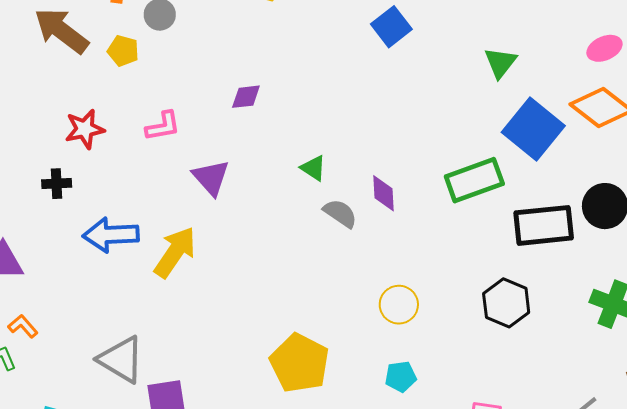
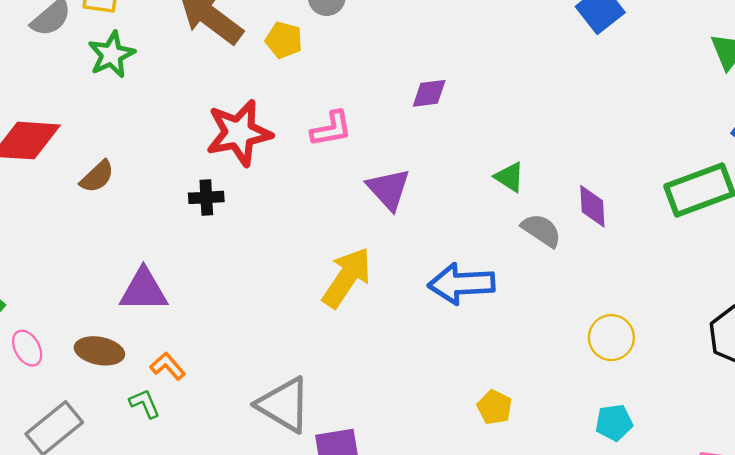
red star: (85, 129) -> (239, 133), size x1.4
blue arrow: (111, 235) -> (461, 284), moved
yellow pentagon: (299, 363) -> (495, 407), size x0.5

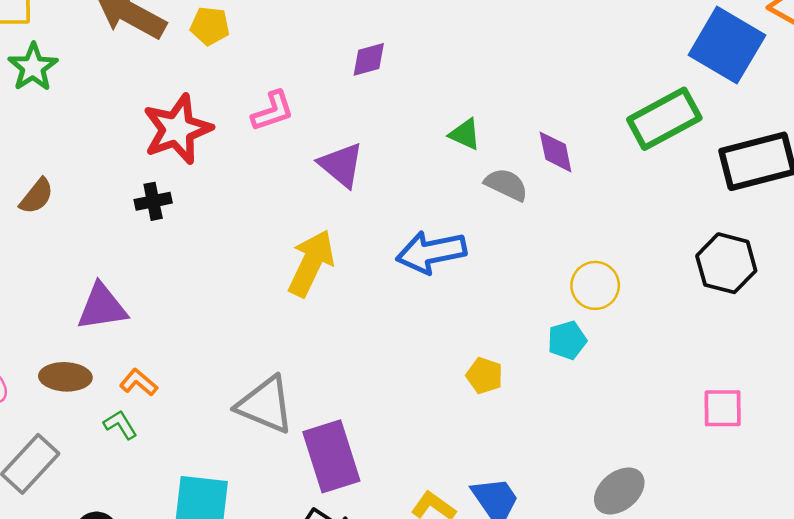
cyan pentagon: (614, 423) -> (567, 340), moved

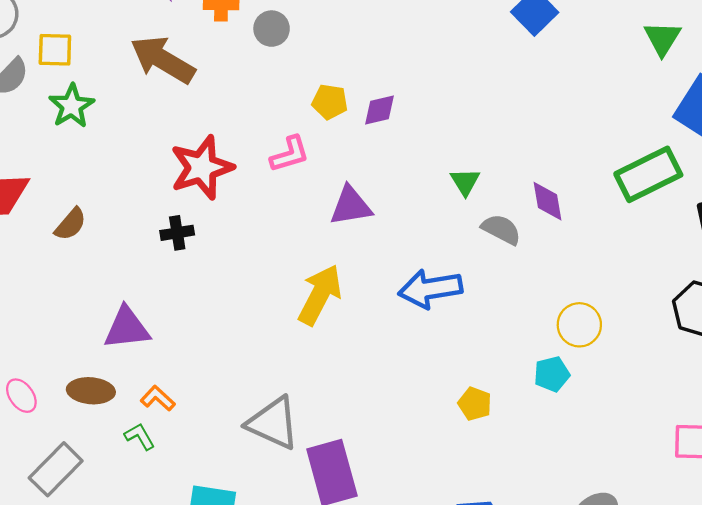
yellow pentagon: (210, 26) -> (330, 102), moved
green triangle: (465, 134) -> (465, 182), turned 32
purple triangle: (341, 165) -> (351, 206), turned -51

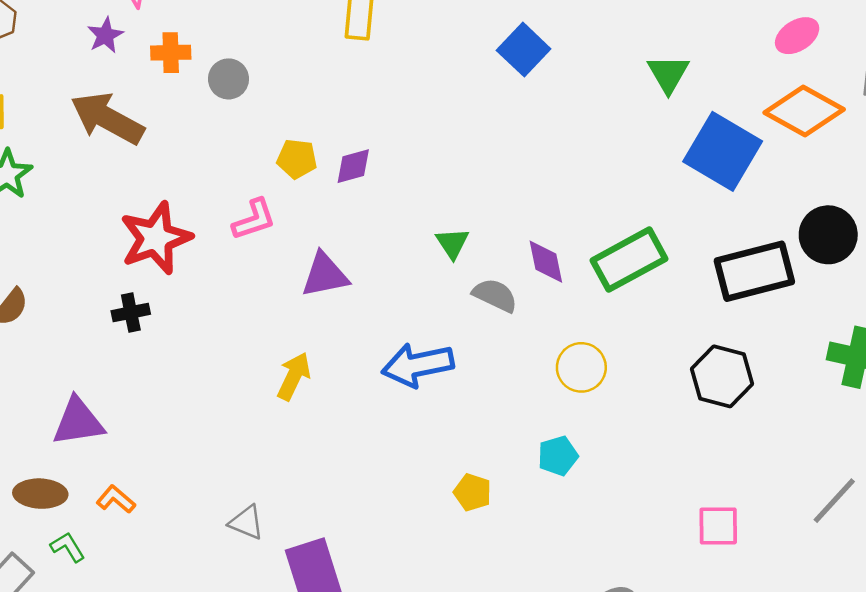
green rectangle: (648, 174) -> (629, 260), moved
yellow arrow: (320, 295) -> (294, 376), size x0.7
yellow circle: (579, 325) -> (581, 367), moved
gray triangle: (273, 423) -> (246, 522), size x0.6
green L-shape: (140, 436) -> (68, 547), moved

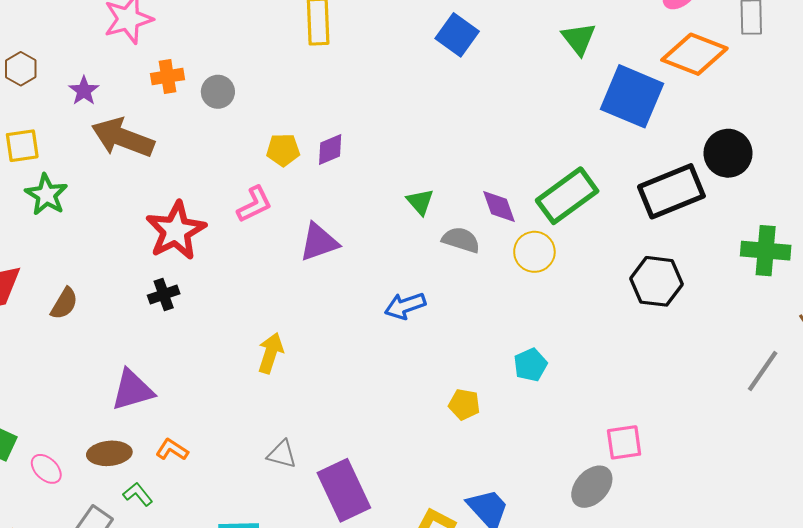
purple star: (105, 35) -> (84, 91), moved
blue arrow: (418, 365) -> (405, 306), size x0.7
yellow circle: (581, 367) -> (534, 252), moved
yellow arrow: (294, 376) -> (271, 353), moved
pink square: (718, 526) -> (624, 442), moved

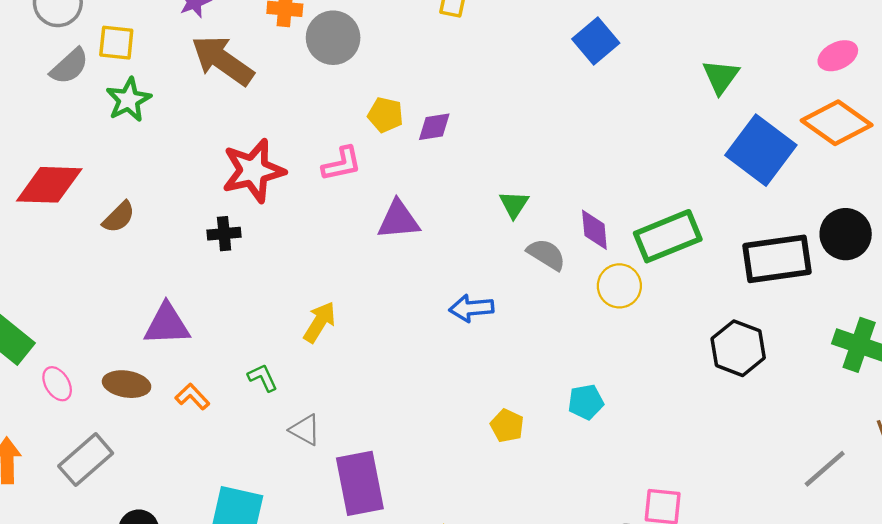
gray circle: (218, 92) -> (333, 38), size x1.5
green L-shape: (138, 494) -> (263, 378), moved

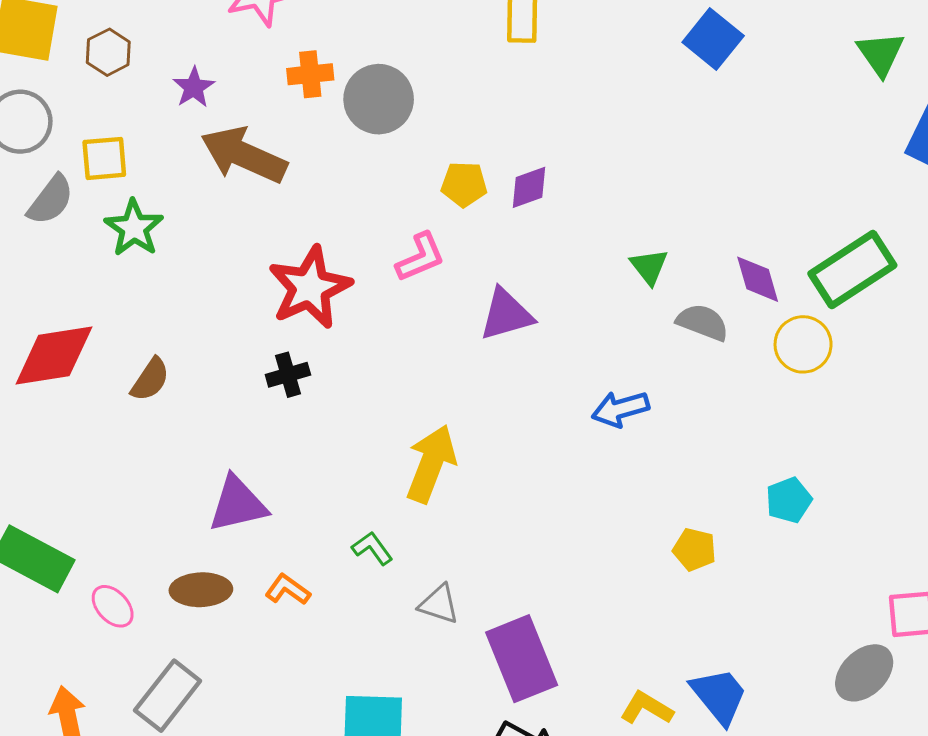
yellow arrow: (320, 322) -> (431, 464), size x1.4

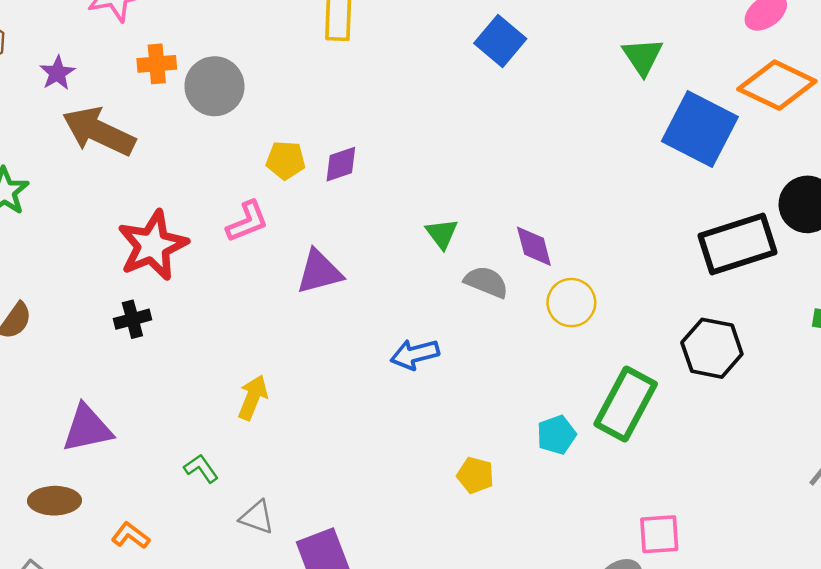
green rectangle: (852, 269) -> (626, 404), moved, turned -30
yellow arrow: (431, 464) -> (253, 397), size x0.7
orange L-shape: (288, 590) -> (131, 536), moved

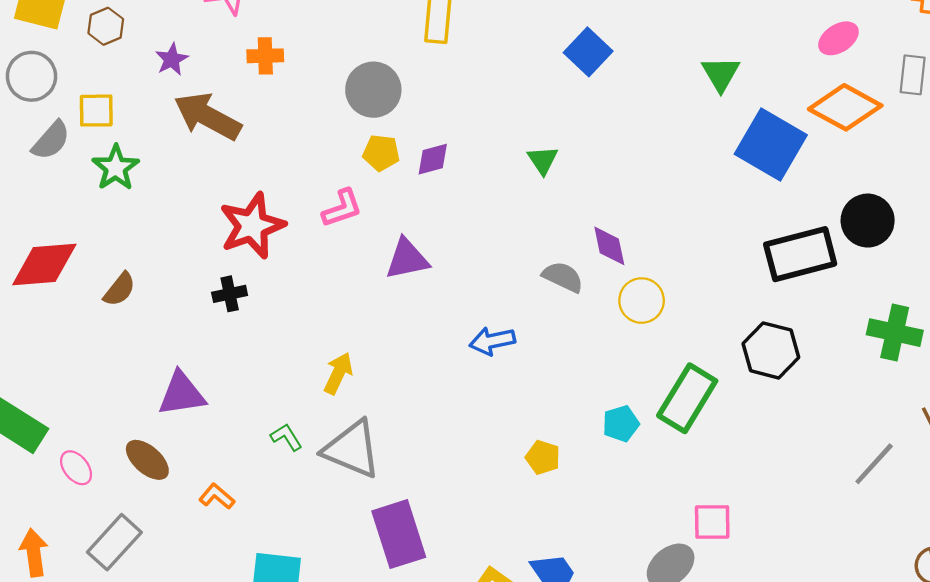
gray circle: (214, 86) -> (373, 90), moved
green triangle: (442, 234) -> (543, 160), moved
brown ellipse: (55, 501) -> (147, 460), turned 39
gray triangle: (257, 517) -> (352, 449), moved, size x1.8

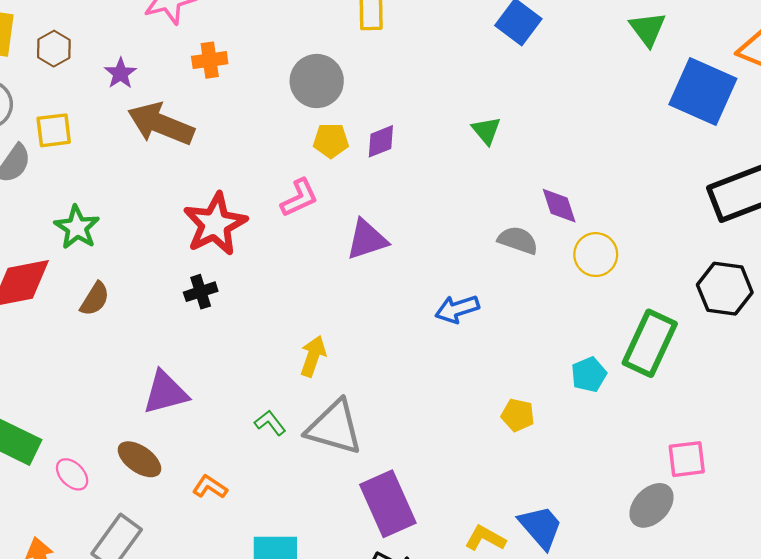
green star: (116, 168) -> (77, 227), moved

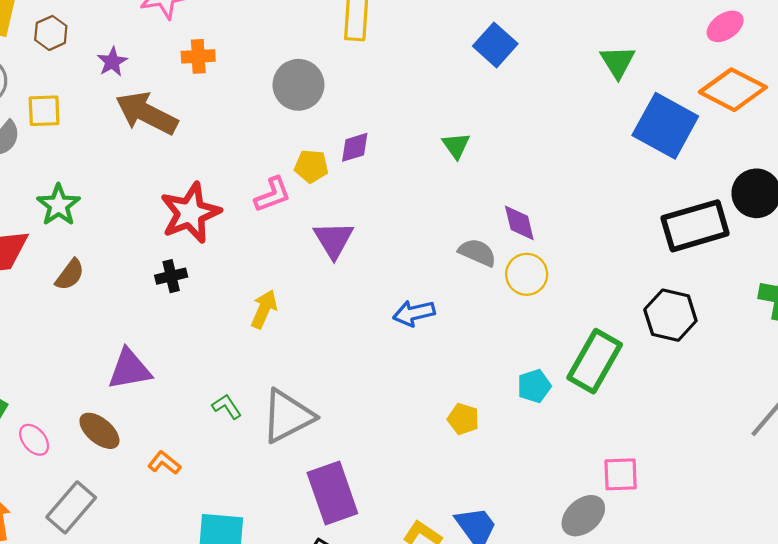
yellow pentagon: (331, 141) -> (311, 166), moved
purple triangle: (367, 239) -> (334, 240), turned -48
yellow circle: (596, 255) -> (527, 274), moved
yellow arrow: (313, 356) -> (264, 309), moved
gray triangle: (334, 427) -> (287, 416), turned -48

